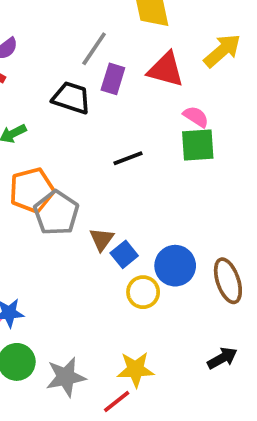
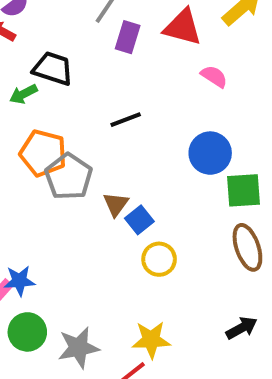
black trapezoid: (71, 98) -> (53, 69), moved
green square: (198, 145) -> (244, 190), moved
black line: (128, 158) -> (126, 120), moved
orange pentagon: (32, 190) -> (43, 153), turned 30
blue circle: (175, 266) -> (210, 153), moved

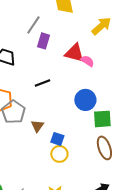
red triangle: (183, 27) -> (74, 53), moved
blue square: (139, 220) -> (57, 139), moved, turned -32

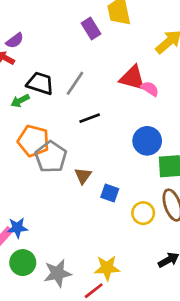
gray line: (33, 25) -> (75, 83), moved
purple rectangle: (43, 41) -> (91, 28), moved, turned -49
yellow circle: (59, 154) -> (143, 213), moved

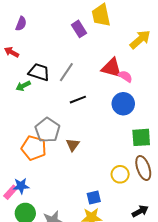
purple semicircle: (15, 41) -> (21, 24), moved, turned -32
orange pentagon: (33, 141) -> (34, 148), moved
blue circle: (147, 141) -> (123, 104), moved
blue square: (110, 193) -> (94, 197), moved, turned -32

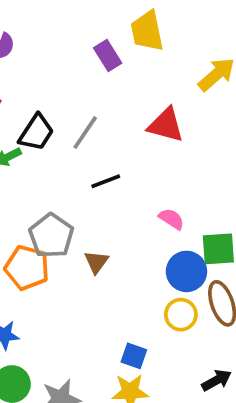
black trapezoid: (39, 72) -> (36, 133), turned 105
pink semicircle: (125, 76) -> (171, 219), moved
blue circle: (123, 104) -> (186, 271), moved
blue square: (94, 197) -> (134, 356), turned 32

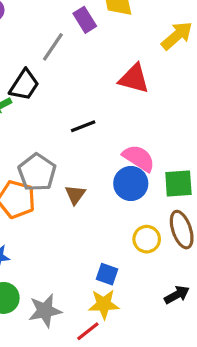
gray line: (85, 133) -> (53, 47), moved
pink semicircle: (171, 219) -> (139, 158), size x1.5
blue circle: (186, 271) -> (131, 183), moved

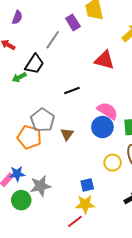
blue square: (107, 274) -> (87, 185), turned -32
gray star: (45, 311) -> (40, 186), moved

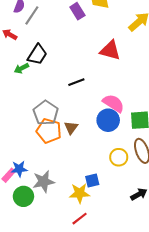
gray line: (53, 40) -> (32, 15), moved
orange pentagon: (29, 137) -> (49, 131), moved
yellow star: (85, 204) -> (80, 193), moved

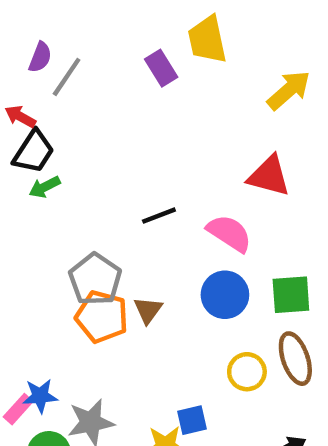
red triangle: (110, 50) -> (269, 176), moved
black trapezoid: (37, 55) -> (34, 152), moved
pink semicircle: (113, 103) -> (229, 233), moved

